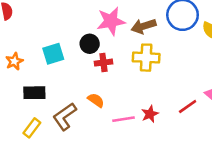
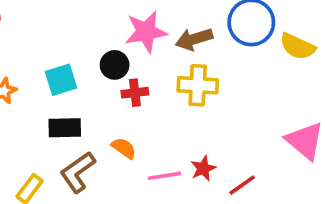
black rectangle: (34, 93) -> (65, 128), moved
red line: (188, 107) -> (242, 185), moved

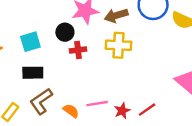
orange semicircle: (124, 148) -> (71, 111), moved
red star: (203, 168) -> (122, 111), moved

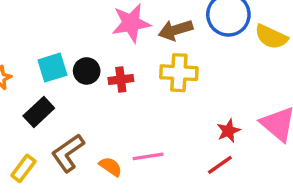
black circle: (65, 32) -> (87, 71), moved
black rectangle: (33, 73) -> (39, 112), moved, turned -42
red star: (122, 111) -> (228, 131), moved

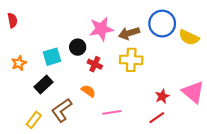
black circle: (87, 71) -> (78, 47), moved
red cross: (121, 80) -> (95, 64), turned 32
orange semicircle: (111, 167) -> (88, 91), moved

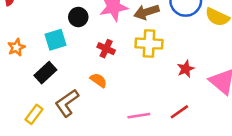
black circle: (78, 47) -> (78, 17), moved
red star: (162, 96) -> (186, 69), moved
pink line: (112, 112) -> (139, 116), moved

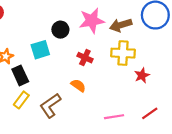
red star: (186, 69) -> (142, 75), moved
black rectangle: (45, 73) -> (20, 75), moved, turned -72
yellow rectangle: (34, 114) -> (21, 100), moved

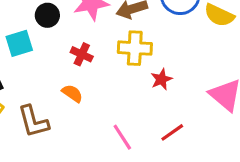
brown L-shape: (50, 106) -> (33, 121), turned -70
pink line: (114, 117) -> (122, 137), turned 66

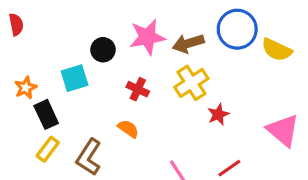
yellow cross: (135, 48) -> (191, 83), turned -36
brown L-shape: (33, 121) -> (89, 157), turned 48

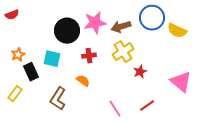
red semicircle: (16, 24) -> (12, 15), turned 80
black circle: (103, 50) -> (67, 31), size x1.6
cyan square: (75, 78) -> (52, 59), moved, turned 30
red cross: (138, 89) -> (89, 56), turned -32
yellow rectangle: (48, 149) -> (15, 94), moved

